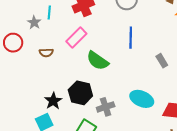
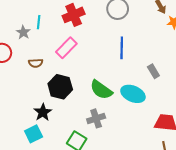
green semicircle: (98, 61) -> (101, 90), moved
black hexagon: (80, 93) -> (60, 87), moved
cyan ellipse: (142, 99) -> (133, 94), moved

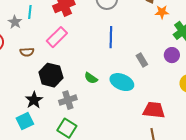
green semicircle: (101, 90) -> (91, 78), size x0.6
gray cross: (96, 118) -> (68, 100), moved

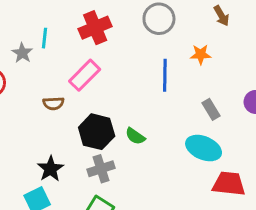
orange star: (162, 12) -> (201, 54), moved
brown semicircle: (27, 52) -> (53, 103), moved
black hexagon: (51, 75) -> (97, 132), moved
cyan ellipse: (122, 82) -> (204, 148), moved

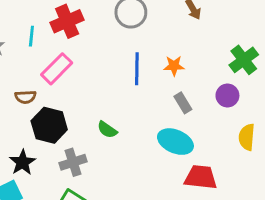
cyan line: (45, 38) -> (31, 36), moved
orange star: (201, 54) -> (174, 66), moved
black hexagon: (97, 132) -> (49, 125), moved

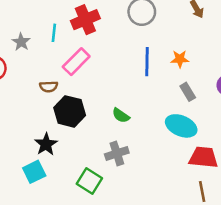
gray cross: (73, 162) -> (117, 153), moved

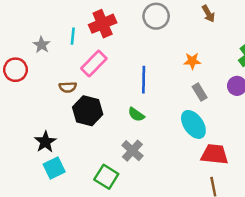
blue line: (147, 62) -> (144, 80), moved
cyan ellipse: (181, 126) -> (193, 124), turned 32
black star: (46, 144) -> (45, 142), moved
gray cross: (117, 153) -> (132, 151), turned -30

